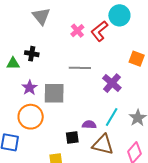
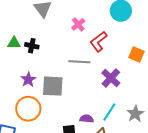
red L-shape: (99, 31) -> (99, 42), moved
green triangle: (13, 63) -> (14, 43), moved

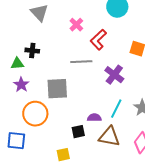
green triangle: (14, 43) -> (17, 64), moved
purple star: (28, 80) -> (21, 85), moved

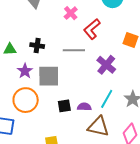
black cross: (32, 51) -> (37, 46), moved
purple star: (21, 85) -> (25, 71), moved
black square: (78, 132) -> (64, 106), moved

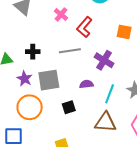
purple semicircle: (84, 107) -> (86, 84), moved

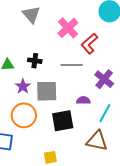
pink cross: (61, 14) -> (68, 28), size x1.5
black square: (69, 107) -> (63, 121), size x1.6

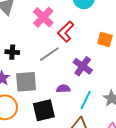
gray line: (72, 65) -> (49, 54), turned -30

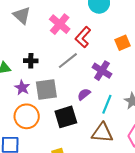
orange square: (105, 40) -> (123, 43), turned -35
purple semicircle: (63, 89) -> (84, 94), turned -32

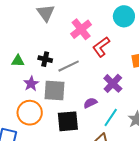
gray line: (68, 61) -> (69, 66), moved

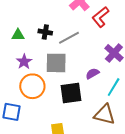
purple star: (31, 84) -> (24, 62), moved

